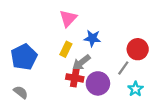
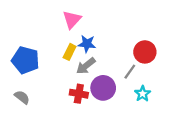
blue star: (92, 38) -> (87, 44), moved
blue pentagon: (24, 57) -> (26, 60), turned -30
red cross: (75, 78) -> (79, 94), moved

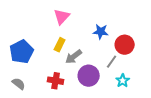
blue star: (87, 44) -> (101, 32), moved
blue pentagon: (26, 60) -> (22, 52), turned 30
red cross: (79, 94) -> (56, 81), moved

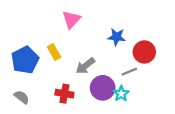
yellow rectangle: (60, 45) -> (54, 52), moved, turned -56
gray line: (112, 62) -> (129, 72), turned 32
cyan star: (123, 81) -> (121, 94), moved

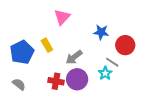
gray line: (129, 72) -> (112, 62), turned 56
purple circle: (103, 88) -> (77, 79), moved
cyan star: (121, 94) -> (105, 73), moved

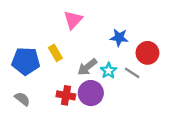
blue pentagon: (22, 52) -> (26, 61), turned 30
cyan star: (105, 73) -> (108, 71), moved

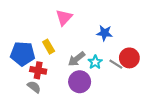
red circle: (147, 53) -> (129, 58), moved
red cross: (66, 95) -> (38, 70), moved
gray semicircle: (22, 99) -> (34, 87), moved

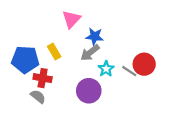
blue star: (104, 33) -> (95, 36), moved
gray arrow: (77, 59) -> (90, 53), moved

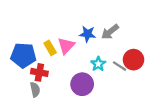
pink triangle: (71, 19) -> (66, 46), moved
gray arrow: (90, 53) -> (110, 32), moved
gray semicircle: (38, 97) -> (35, 90), turned 40

